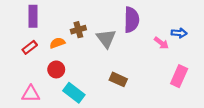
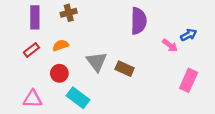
brown cross: (78, 30) -> (69, 13), moved
blue arrow: (179, 33) -> (189, 35), turned -32
gray triangle: (106, 39) -> (97, 62), moved
brown rectangle: (118, 79) -> (125, 69), moved

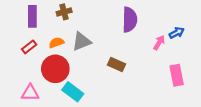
pink arrow: (170, 45) -> (159, 43), turned -96
gray triangle: (97, 62) -> (82, 41), moved, turned 45
red circle: (59, 73) -> (55, 69), size x1.6
pink rectangle: (189, 80) -> (177, 75), turned -35

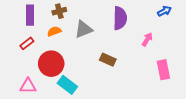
blue arrow: (177, 33) -> (164, 11), moved
gray triangle: (82, 41) -> (84, 29), moved
orange semicircle: (56, 43) -> (54, 31), moved

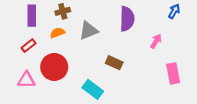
blue arrow: (164, 11) -> (174, 11), turned -32
cyan rectangle: (67, 85) -> (93, 89), moved
pink triangle: (28, 86) -> (26, 80), moved

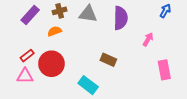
purple rectangle: (32, 16) -> (30, 15), turned 42
gray triangle: (88, 31) -> (88, 14), moved, turned 30
red rectangle: (29, 46) -> (27, 56), moved

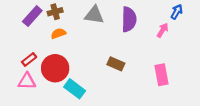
brown cross: (60, 11) -> (55, 12), moved
pink arrow: (148, 39) -> (163, 30), moved
pink rectangle: (164, 70) -> (161, 75), moved
cyan rectangle: (88, 85) -> (75, 89), moved

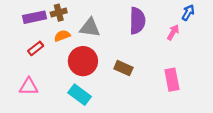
gray triangle: (94, 15) -> (90, 28), moved
purple rectangle: (32, 16) -> (34, 17), turned 36
red rectangle: (29, 60) -> (36, 48), moved
red circle: (55, 68) -> (83, 61), moved

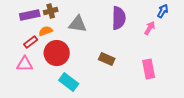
orange semicircle: (62, 36) -> (46, 31), moved
red circle: (83, 61) -> (57, 53), moved
pink triangle: (29, 87) -> (25, 64), moved

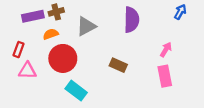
gray triangle: (78, 24) -> (86, 26), turned -36
pink arrow: (150, 28) -> (166, 50), moved
red rectangle: (31, 42) -> (19, 50), moved, turned -32

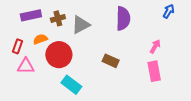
brown cross: (56, 12) -> (58, 18), moved
orange semicircle: (51, 34) -> (40, 39), moved

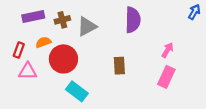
blue arrow: (169, 11) -> (194, 12), moved
brown rectangle: (111, 61) -> (119, 66), turned 63
pink rectangle: (154, 71) -> (166, 77), turned 36

